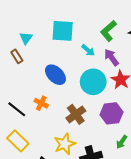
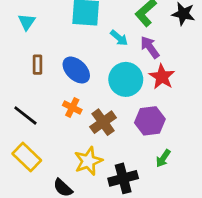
cyan triangle: (26, 38) -> (27, 22), moved
brown rectangle: (17, 56) -> (37, 65), moved, turned 32
orange cross: (41, 103) -> (72, 107), moved

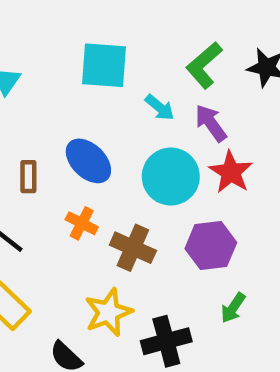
brown rectangle: (37, 65) -> (28, 177), moved
brown cross: (103, 122) -> (133, 248), turned -30

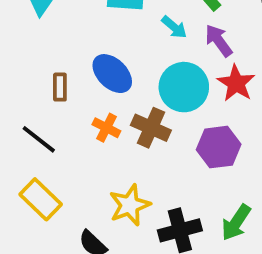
brown cross: (133, 248) -> (151, 128), moved
green arrow: (233, 308) -> (236, 223), moved, size x1.4

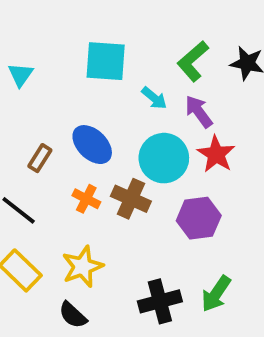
brown rectangle: (60, 87) -> (40, 158), turned 32
yellow star: (130, 205) -> (82, 267), moved

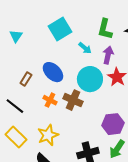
cyan square: (106, 61) -> (60, 29), turned -35
green L-shape: (193, 61) -> (105, 29), turned -35
purple arrow: (199, 112) -> (108, 55), turned 48
purple hexagon: (199, 218) -> (113, 124), moved

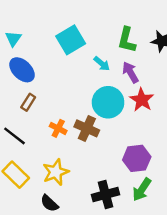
cyan triangle: (16, 36) -> (13, 39), moved
purple arrow: (108, 55) -> (130, 72), turned -42
blue ellipse: (53, 72) -> (22, 70), moved

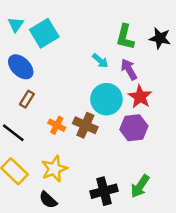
cyan triangle: (13, 39) -> (16, 25), moved
cyan square: (71, 40) -> (44, 33), moved
purple hexagon: (137, 158) -> (134, 128), moved

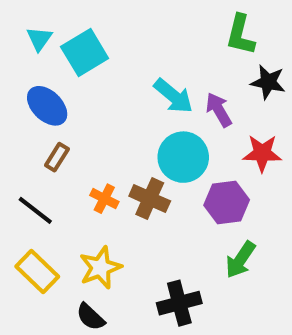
green L-shape: (125, 37) -> (240, 35), moved
black star: (160, 38) -> (268, 82), moved
cyan arrow: (100, 61) -> (173, 96), size x1.5
red star: (140, 97) -> (262, 153), moved, turned -30
green arrow: (140, 186) -> (240, 260), moved

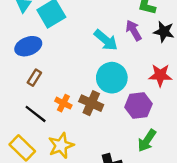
blue ellipse: (47, 106) -> (28, 46), turned -65
purple arrow: (219, 110) -> (134, 30), moved
black line: (35, 210) -> (36, 114), moved

